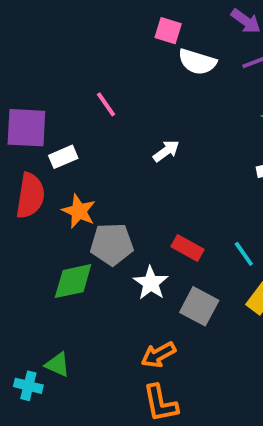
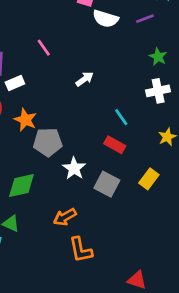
red rectangle: (188, 248) -> (115, 145), moved
cyan line: (244, 254) -> (121, 117), moved
green diamond: (73, 281) -> (21, 185), moved
orange arrow: (158, 355) -> (65, 217), moved

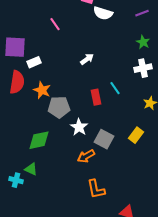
purple line: (145, 19) -> (142, 13), moved
pink line: (44, 48) -> (55, 24), moved
red rectangle: (115, 145) -> (96, 97), moved, turned 49
orange arrow: (65, 217) -> (86, 156), moved
orange L-shape: (81, 250) -> (96, 189), moved

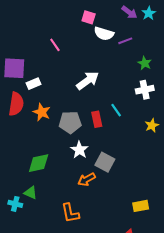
purple line: (142, 13) -> (125, 41), moved
white arrow: (87, 59) -> (88, 81), size x1.6
gray pentagon: (59, 107) -> (70, 122), moved
yellow rectangle: (136, 135) -> (141, 206), moved, turned 42
orange L-shape: (96, 189) -> (70, 213), moved

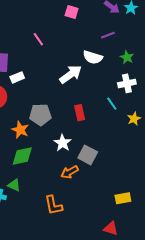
white semicircle: (104, 34) -> (93, 57), moved
cyan line: (116, 110) -> (112, 104), moved
orange star: (42, 112) -> (20, 130), moved
gray pentagon: (70, 122) -> (40, 115), moved

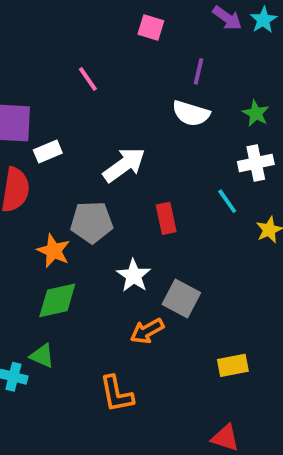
purple line: (108, 35) -> (199, 71), moved, turned -56
white arrow: (71, 74) -> (124, 165), moved
yellow rectangle: (123, 198) -> (233, 365), moved

